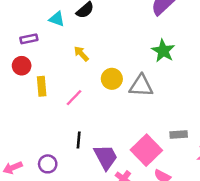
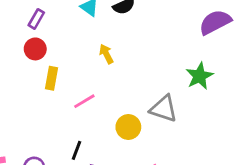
purple rectangle: (29, 39) -> (36, 19), moved, turned -63
yellow circle: (112, 79) -> (128, 127), moved

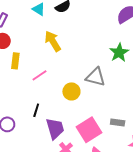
yellow arrow: (106, 54) -> (53, 41), size x1.5

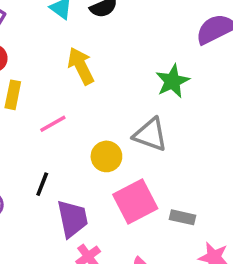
green star: (119, 52) -> (172, 81), moved
pink square: (89, 130) -> (135, 201), moved

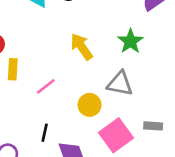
yellow arrow: (81, 66) -> (81, 47), moved
gray rectangle: (182, 217) -> (153, 126), moved

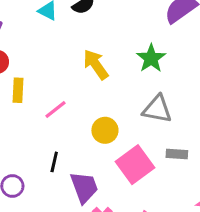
gray triangle: (120, 84) -> (157, 109), moved

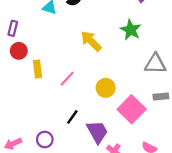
gray triangle: (157, 109) -> (155, 64), moved
black line: (54, 162) -> (72, 117), turned 32

